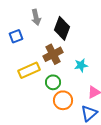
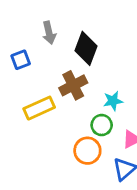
green circle: (53, 82) -> (102, 125), moved

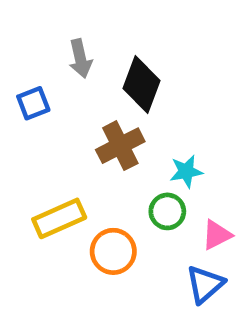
yellow rectangle: (39, 108) -> (59, 218), moved
orange circle: (87, 151) -> (113, 251), moved

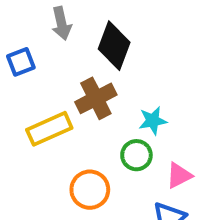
yellow rectangle: (59, 218) -> (49, 129), moved

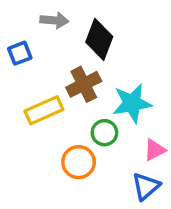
gray arrow: (61, 23) -> (54, 20), turned -72
cyan star: (153, 121) -> (132, 103), size x1.6
green circle: (136, 155) -> (104, 133), moved

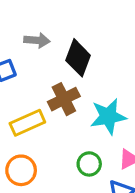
green circle: (104, 133) -> (89, 164), moved
orange circle: (79, 162) -> (21, 170), moved

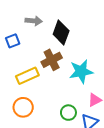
green circle: (89, 164) -> (68, 113), moved

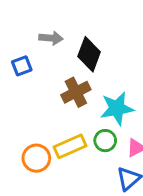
yellow rectangle: (27, 76) -> (70, 146), moved
green circle: (68, 113) -> (105, 141), moved

